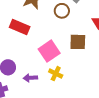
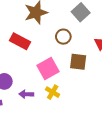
brown circle: (62, 11) -> (63, 37), moved

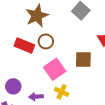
brown circle: (63, 37) -> (46, 41), moved

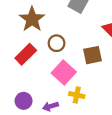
brown circle: (46, 41) -> (57, 43), moved
red rectangle: (24, 45) -> (26, 54), turned -54

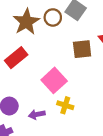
brown circle: (57, 43) -> (53, 17), moved
brown square: (92, 55) -> (82, 49), moved

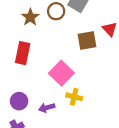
brown star: (26, 22) -> (30, 17), size x0.7
red rectangle: (16, 58) -> (23, 53), turned -35

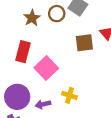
pink square: (61, 73) -> (46, 68), moved
purple circle: (19, 101) -> (17, 97), size x1.5

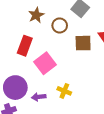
brown circle: (57, 14) -> (60, 25), moved

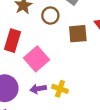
purple arrow: (39, 97) -> (38, 89), moved

